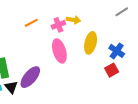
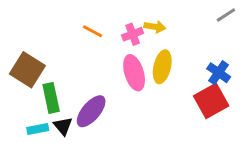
orange line: (31, 23) -> (93, 31), turned 56
yellow ellipse: (91, 43) -> (162, 67), moved
red square: (112, 70) -> (211, 101), size x1.6

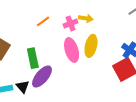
orange line: (93, 31) -> (43, 21), turned -64
green rectangle: (51, 98) -> (33, 58), moved

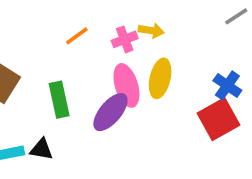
purple ellipse: (42, 77) -> (110, 112), moved
black triangle: (23, 87) -> (41, 149), turned -40

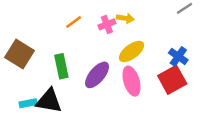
yellow ellipse: (160, 78) -> (132, 52), turned 40
pink ellipse: (126, 85) -> (132, 81), moved
black triangle: (41, 149) -> (49, 101), size x1.6

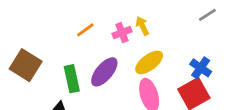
yellow arrow: (125, 18) -> (142, 26), turned -126
purple ellipse: (97, 75) -> (104, 72), moved

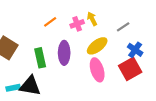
gray line: (207, 15) -> (123, 27), moved
purple ellipse: (104, 72) -> (64, 53), turned -40

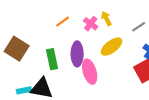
pink cross: (77, 24) -> (91, 24), turned -32
pink ellipse: (97, 70) -> (90, 72), moved

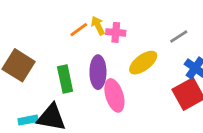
yellow arrow: (106, 18) -> (98, 26), moved
pink cross: (91, 24) -> (116, 32), turned -32

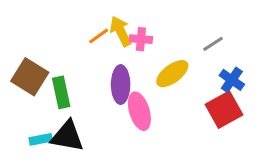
yellow arrow: (98, 26) -> (121, 31), size x1.4
green rectangle: (65, 79) -> (61, 92), moved

